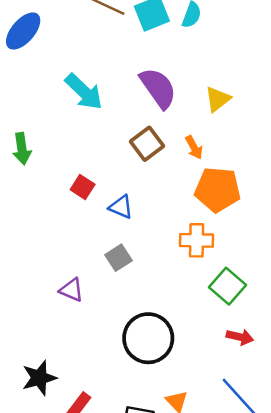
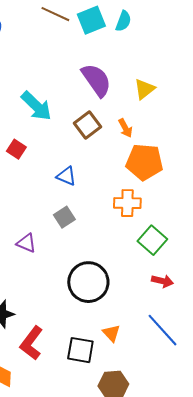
cyan arrow: (84, 92) -> (36, 106), moved
red square: (83, 187) -> (16, 149), moved

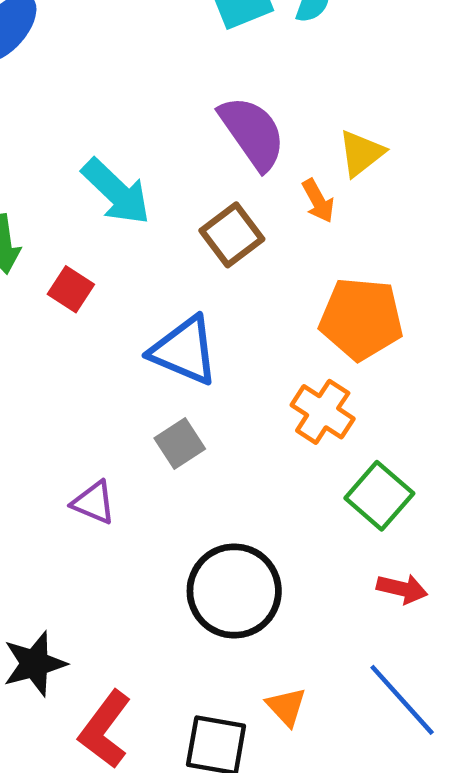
orange arrow: (125, 128) -> (318, 201), moved
blue triangle: (66, 176) -> (184, 351), size x1.6
orange cross: (127, 203) -> (323, 412), turned 32

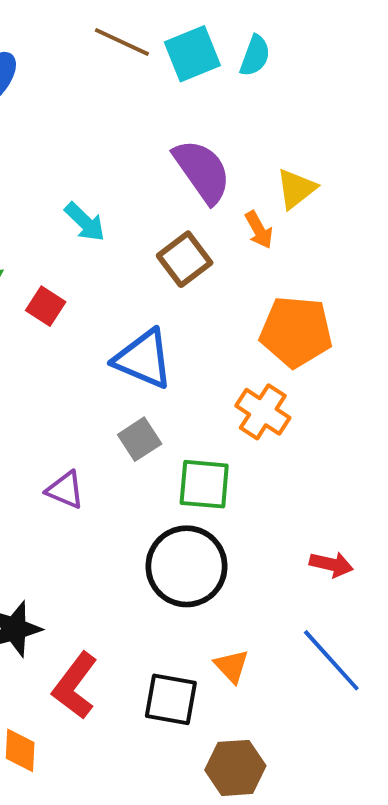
cyan arrow: (116, 192) -> (85, 222), size x0.7
green square: (379, 496) -> (204, 484), moved, turned -36

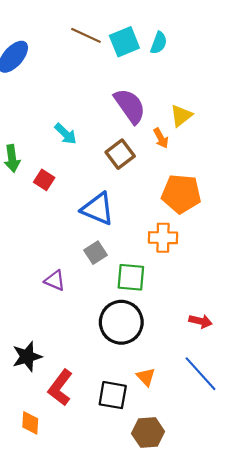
orange cross: (263, 412) -> (163, 238), turned -32

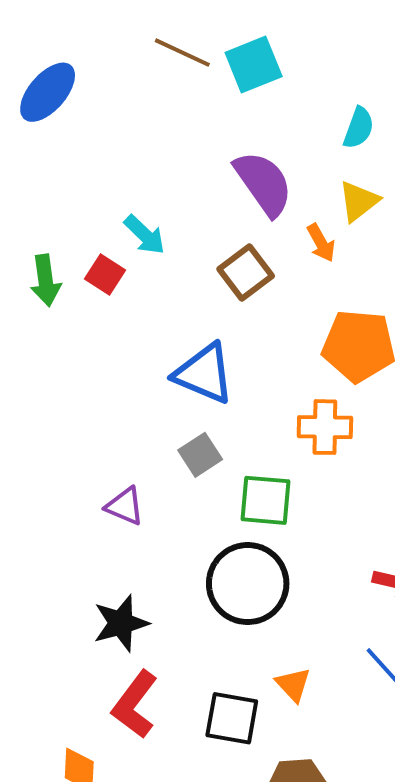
cyan semicircle: (159, 43) -> (359, 128), moved
red square: (44, 180) -> (105, 274), moved
black star: (27, 357) -> (121, 623), moved

